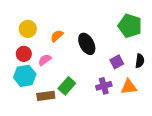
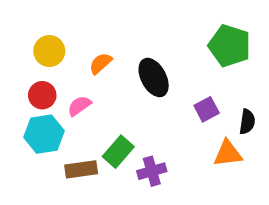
black semicircle: (140, 61) -> (247, 122), moved
purple cross: (104, 86) -> (152, 171), moved

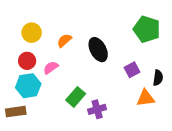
brown rectangle: (81, 169) -> (16, 112), moved

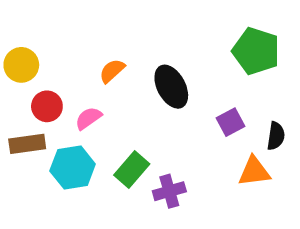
yellow circle: (32, 33) -> (21, 65), moved
cyan hexagon: (28, 86) -> (73, 168), moved
brown rectangle: (16, 112) -> (27, 144), moved

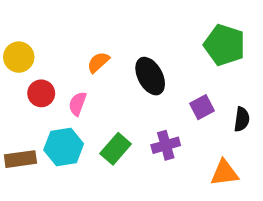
pink semicircle: (88, 118) -> (78, 104), turned -35
brown rectangle: (27, 144) -> (20, 159), moved
orange triangle: (254, 171) -> (224, 173), moved
purple cross: (169, 191) -> (166, 145), moved

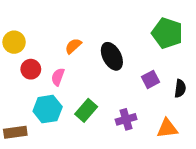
purple cross: (166, 145) -> (126, 119), moved
brown rectangle: (20, 159) -> (15, 132), moved

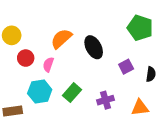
orange semicircle: (73, 46) -> (61, 39), size x1.5

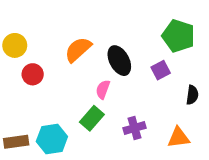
pink semicircle: (48, 65) -> (103, 89), moved
purple square: (126, 67) -> (161, 70), moved
cyan hexagon: (40, 91) -> (52, 139), moved

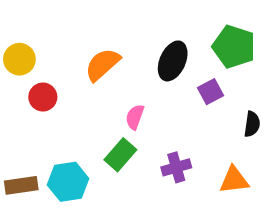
black ellipse: (119, 61) -> (173, 61), moved, turned 52

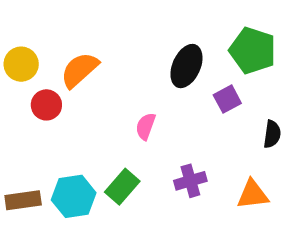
orange semicircle: (102, 65) -> (79, 70), moved
green rectangle: (120, 155) -> (122, 187), moved

